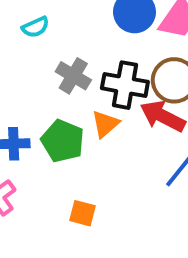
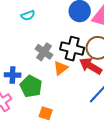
gray cross: (73, 76) -> (44, 52), moved
green pentagon: (63, 141) -> (31, 86), moved

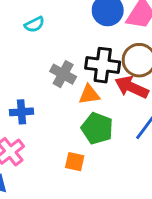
orange triangle: (61, 68) -> (89, 95), turned 35
green pentagon: (31, 86) -> (97, 128), moved

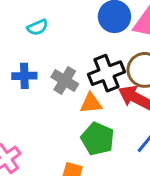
black cross: (103, 65) -> (106, 73), turned -32
blue cross: (21, 112) -> (24, 76), moved

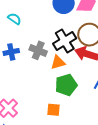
cyan semicircle: (37, 27) -> (14, 19), turned -112
green pentagon: (98, 139) -> (66, 85), turned -30

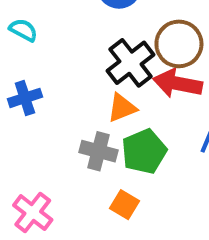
gray cross: (38, 50) -> (99, 151), moved
orange square: (54, 110) -> (124, 205), turned 32

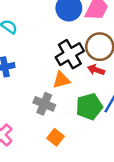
red arrow: (178, 83) -> (96, 70), size x0.6
green pentagon: (144, 151) -> (89, 107), moved

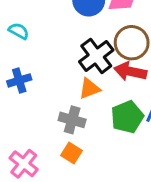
red arrow: (96, 70) -> (130, 71), size x1.5
orange square: (56, 137) -> (71, 153), moved

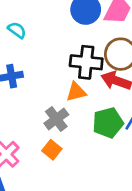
black cross: (96, 56) -> (86, 62), turned 36
gray cross: (72, 120) -> (56, 119), turned 30

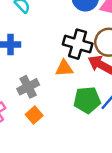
gray cross: (56, 119) -> (28, 87), moved

